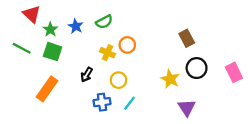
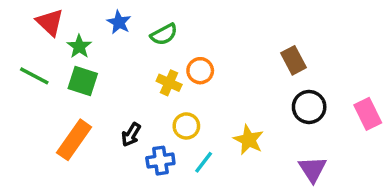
blue star: (76, 26) -> (119, 22), moved
black arrow: (87, 75) -> (131, 135), moved
yellow star: (170, 79) -> (249, 140), moved
purple triangle: (187, 108) -> (313, 169), moved

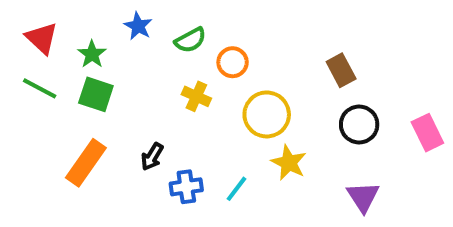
red triangle: (50, 22) -> (42, 38), moved
orange circle: (200, 71) -> (233, 62), moved
yellow circle: (186, 126) -> (267, 114), moved, size x1.5

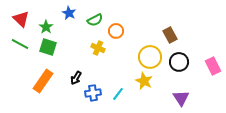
yellow circle: (267, 114) -> (150, 57), moved

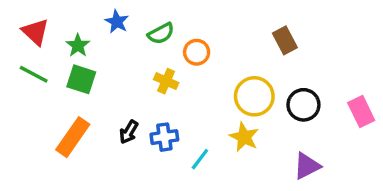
brown rectangle: (170, 35) -> (285, 40), moved
blue cross: (93, 93) -> (164, 137), moved
purple triangle: (181, 98) -> (307, 166), turned 36

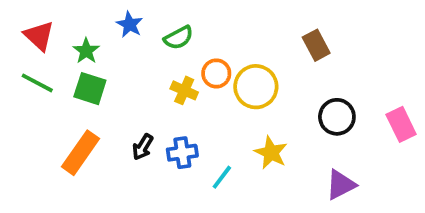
orange circle: (197, 52) -> (216, 73), moved
yellow circle: (254, 96) -> (256, 87), moved

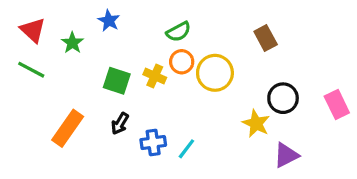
green semicircle: (179, 38) -> (178, 32), moved
green square: (90, 89) -> (117, 81), moved
blue cross: (182, 153) -> (153, 143), moved
yellow star: (271, 153) -> (256, 124), moved

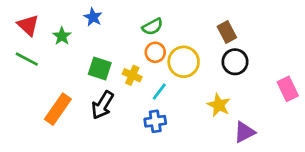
yellow cross: (155, 76) -> (132, 75), moved
black circle: (283, 98) -> (235, 62), moved
black arrow: (120, 124) -> (102, 105), size x1.5
blue cross: (153, 143) -> (155, 121), moved
cyan line: (186, 149) -> (159, 92), moved

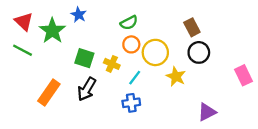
green star: (62, 36) -> (52, 31), size x1.6
yellow star: (219, 105) -> (176, 76), moved

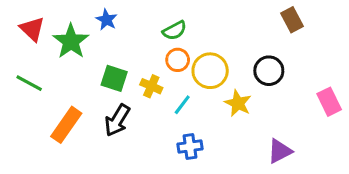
brown rectangle: (192, 27) -> (292, 20), moved
green line: (23, 50) -> (29, 83), moved
blue cross: (131, 103) -> (190, 147), moved

